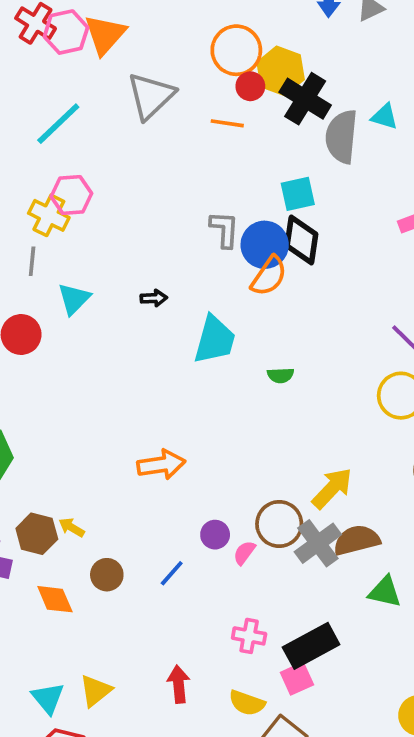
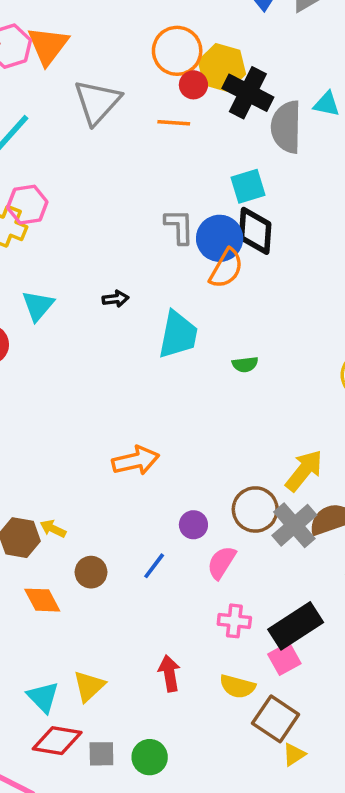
pink semicircle: (244, 553) -> (221, 562), moved, size x1.4

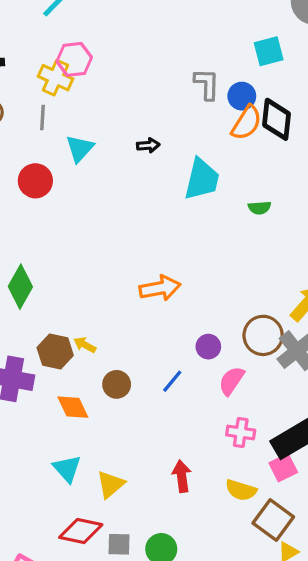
black diamond: (255, 231) -> (277, 119), moved
blue circle: (220, 238) -> (242, 96), size x0.7
cyan triangle: (43, 697) -> (67, 469), moved

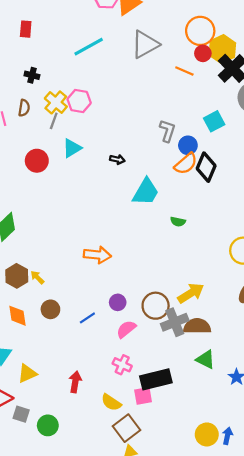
cyan square: (269, 51) -> (214, 121), turned -30
pink hexagon: (74, 59) -> (79, 101), moved
yellow cross: (55, 78) -> (56, 102), moved

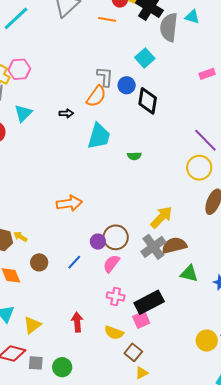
orange semicircle: (186, 164) -> (96, 96), moved
brown circle: (156, 306) -> (116, 237), moved
brown square: (126, 428) -> (133, 352), size x0.7

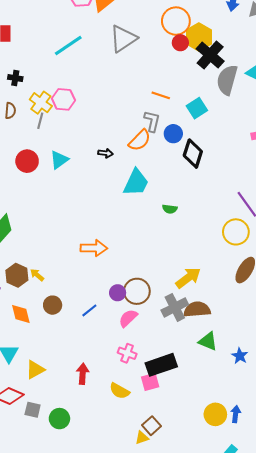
orange line: (107, 19) -> (161, 95), moved
cyan triangle: (23, 113) -> (59, 160), moved
brown square: (133, 352) -> (151, 426), moved

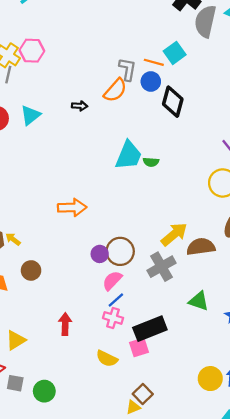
orange line: (161, 95) -> (154, 62), moved
cyan trapezoid: (136, 183) -> (129, 155), moved
brown semicircle: (197, 309) -> (201, 247), moved
blue line: (89, 310) -> (116, 300), moved
red arrow: (83, 374) -> (65, 324), moved

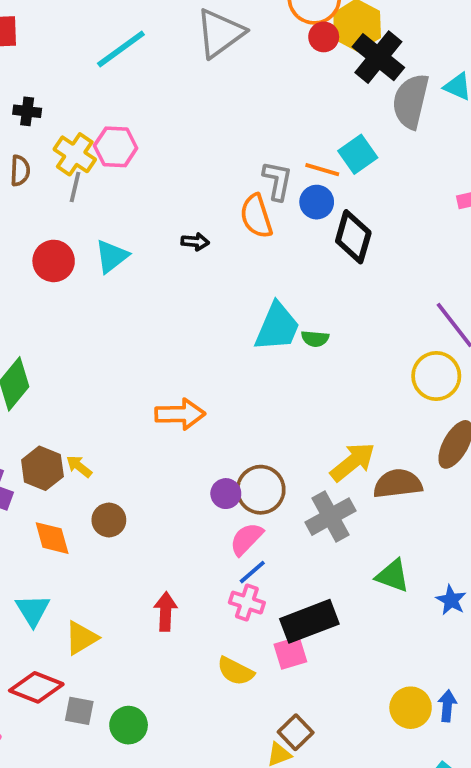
orange semicircle: (115, 90) -> (256, 216), turned 120

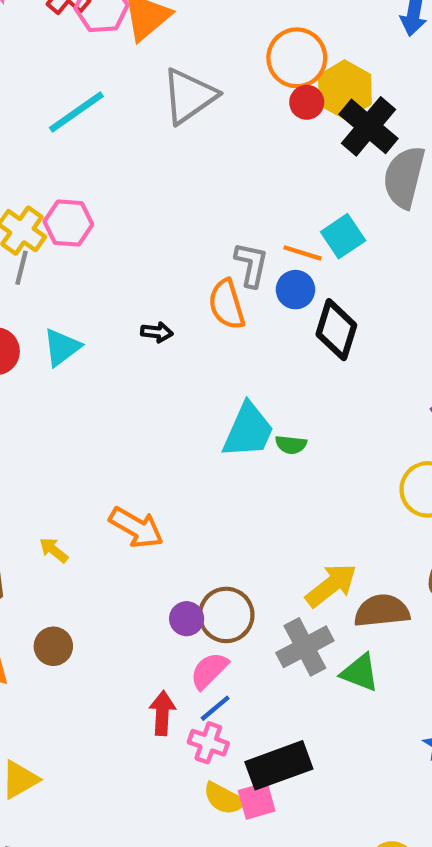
orange arrow: (180, 414) -> (136, 528), turned 30
yellow arrow: (79, 466) -> (54, 550), moved
green triangle: (393, 576) -> (360, 673), moved
red arrow: (166, 612) -> (162, 713), moved
yellow semicircle: (235, 671) -> (224, 799), moved

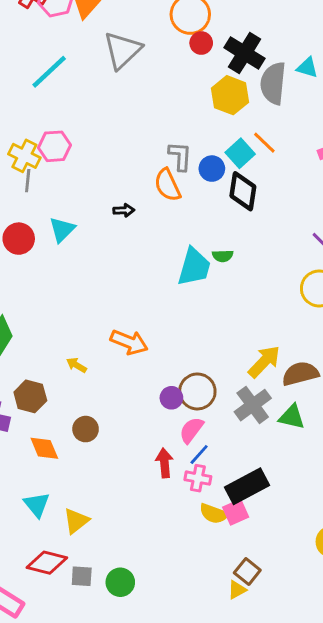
yellow hexagon: (345, 90) -> (230, 95), moved
cyan square: (343, 236) -> (240, 153), moved
orange line: (302, 253) -> (264, 143), moved, turned 35
green semicircle: (291, 445) -> (223, 256), moved

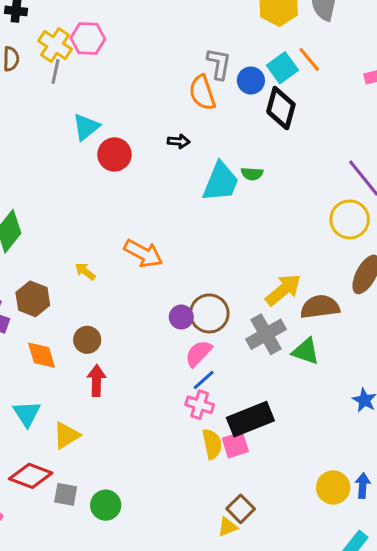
black arrow: (124, 210) -> (179, 141), moved
red circle: (19, 239) -> (114, 154), moved
red arrow: (164, 463) -> (96, 381), moved
yellow semicircle: (214, 514) -> (212, 444), turned -128

